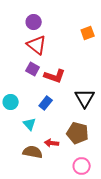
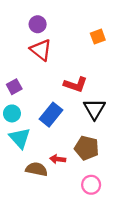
purple square: (33, 69) -> (14, 87), moved, turned 32
red L-shape: (55, 76) -> (76, 84), moved
blue rectangle: (46, 103) -> (51, 115), size x1.5
cyan triangle: (30, 124) -> (20, 138), moved, size x1.5

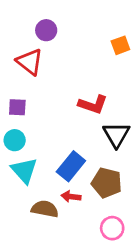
red triangle: (41, 50) -> (30, 62), moved
purple square: (14, 87) -> (17, 107), turned 32
blue rectangle: (51, 115) -> (71, 166), moved

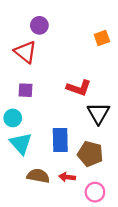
purple square: (17, 107) -> (25, 90), moved
blue rectangle: (71, 166) -> (60, 140), turned -40
red arrow: (71, 197) -> (67, 177), moved

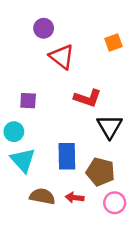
red triangle: (25, 52) -> (62, 57), moved
pink circle: (95, 192) -> (115, 203), moved

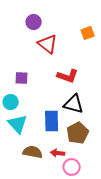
black triangle: (110, 126) -> (74, 104), moved, turned -45
brown pentagon: (100, 172) -> (78, 133), turned 30
pink circle: (115, 203) -> (72, 167), moved

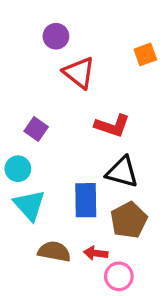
purple square: (22, 78) -> (36, 129), turned 32

